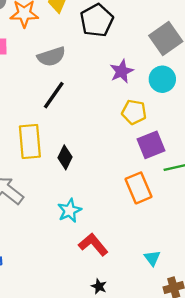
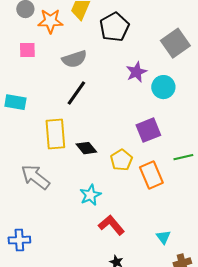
cyan circle: (162, 79) -> (163, 87), moved
yellow pentagon: (134, 112) -> (121, 160), moved, turned 30
purple square: (151, 145) -> (148, 130), moved
black diamond: (65, 157) -> (86, 148), turned -65

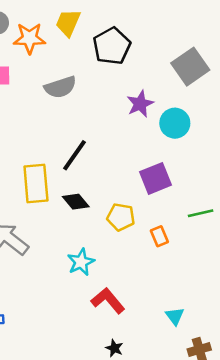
black line: (76, 93) -> (75, 155), moved
yellow pentagon: (121, 160) -> (121, 217), turned -30
orange rectangle: (151, 175) -> (159, 236), size x0.6

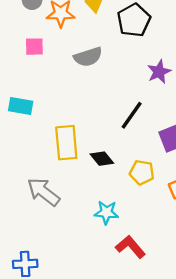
black line: (75, 155) -> (132, 115), moved
cyan star: (81, 262) -> (106, 212), turned 30

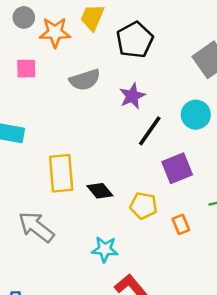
purple star: (159, 72) -> (132, 96), moved
black line: (132, 115) -> (150, 131), moved

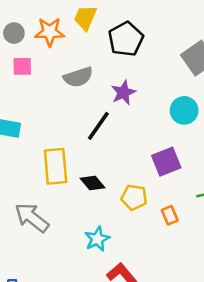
gray circle: (24, 17) -> (14, 33), moved
black line: (150, 131) -> (98, 126), moved
cyan star: (105, 249) -> (97, 239), turned -30

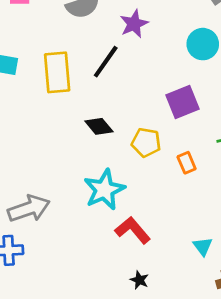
yellow rectangle: (56, 166) -> (57, 72), moved
gray arrow: (32, 218) -> (29, 209), moved, turned 123
cyan star: (97, 239) -> (104, 190), size x1.4

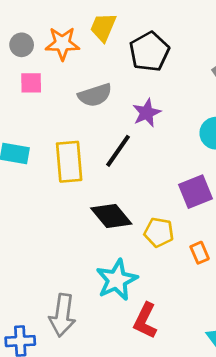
black diamond: (99, 126) -> (111, 216), size x1.4
gray arrow: (29, 209) -> (62, 315), moved, turned 117
red L-shape: (133, 230) -> (145, 321), turned -114

